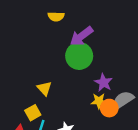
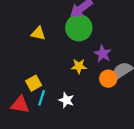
yellow triangle: (44, 88) -> (38, 33), moved, turned -35
yellow star: (99, 101) -> (79, 66), moved

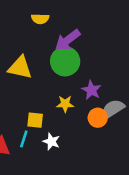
yellow triangle: (38, 33) -> (20, 68), size x1.5
yellow square: (34, 83) -> (35, 120), moved, turned 35

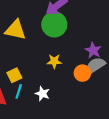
purple star: (91, 90) -> (93, 50), moved
yellow square: (35, 120) -> (14, 75), moved, turned -32

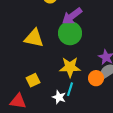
yellow star: (54, 61) -> (70, 67), size x1.5
cyan line: (19, 91) -> (70, 89), moved

